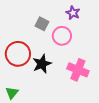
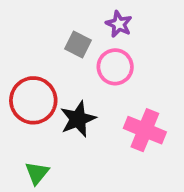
purple star: (73, 13) -> (119, 24), moved
green triangle: (12, 93) -> (37, 173), moved

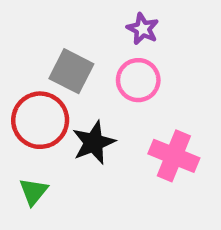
gray square: (78, 45) -> (71, 71), moved, size x1.4
green triangle: (37, 173) -> (33, 192), moved

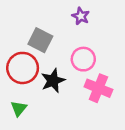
pink circle: (138, 80) -> (83, 59), moved

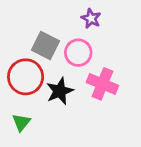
pink circle: (83, 59) -> (78, 53), moved
pink cross: (98, 88) -> (102, 84), moved

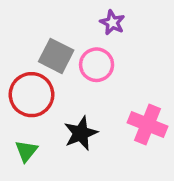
pink cross: (102, 84) -> (148, 124), moved
black star: (60, 91) -> (81, 133), moved

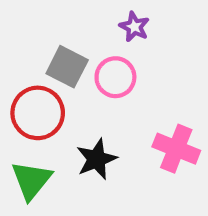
green triangle: (26, 151) -> (31, 180), size x1.5

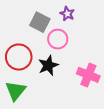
gray square: (67, 67) -> (40, 22), moved
black star: (96, 159) -> (48, 65), moved

